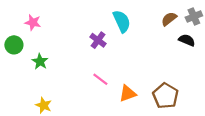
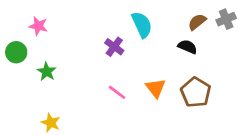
black semicircle: (187, 40) -> (187, 47), moved
orange triangle: (128, 93) -> (156, 88), moved, turned -48
brown pentagon: (166, 96) -> (196, 92), moved

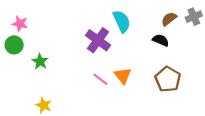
pink star: (38, 26) -> (20, 24), moved
purple cross: (114, 47) -> (98, 40), size x1.5
orange triangle: (156, 88) -> (123, 76), moved

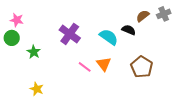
cyan semicircle: (122, 21) -> (109, 37), moved, turned -30
purple cross: (98, 40) -> (70, 34), moved
black semicircle: (161, 40) -> (129, 30), moved

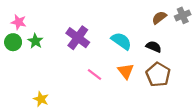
black semicircle: (129, 30) -> (154, 47), moved
green star: (34, 52) -> (35, 41), moved
orange triangle: (104, 64) -> (126, 71), moved

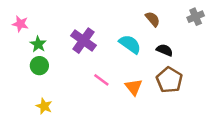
brown semicircle: (159, 18) -> (153, 19), moved, turned 88
green circle: (13, 42) -> (39, 66), moved
orange triangle: (126, 71) -> (134, 87), moved

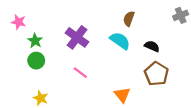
brown semicircle: (153, 19) -> (129, 19), moved, turned -120
pink line: (101, 80) -> (80, 73), moved
orange triangle: (134, 87) -> (122, 95), moved

